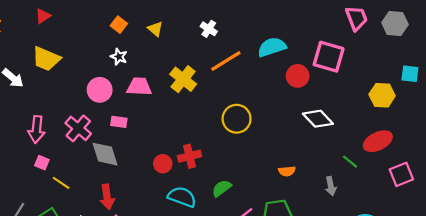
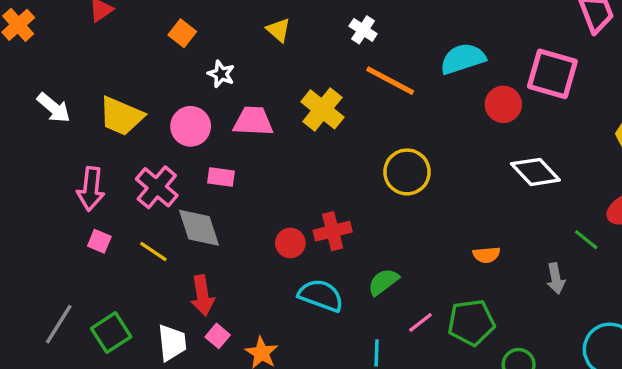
orange square: (119, 25) -> (182, 33), moved
yellow trapezoid: (46, 59) -> (121, 116), moved
orange line: (226, 61) -> (390, 81), turned 60
yellow line: (61, 183) -> (153, 251), moved

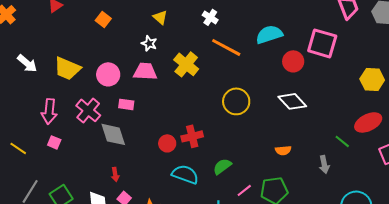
white star: (221, 74) -> (149, 43), moved
white diamond: (535, 172) -> (292, 101), moved
yellow line: (153, 251) -> (18, 148), moved
red arrow: (202, 295) -> (115, 174), size x0.6

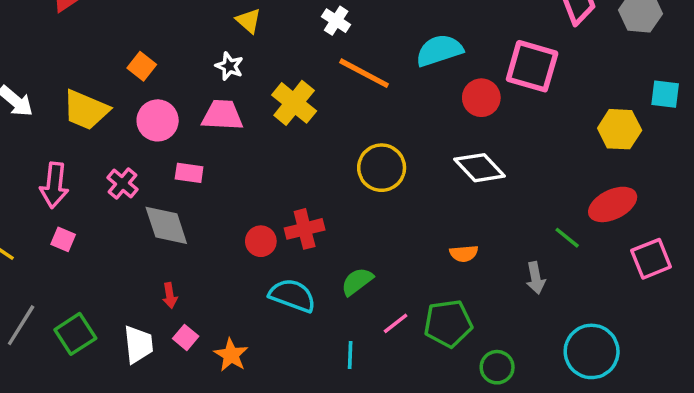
orange square: (103, 19) -> (142, 66), moved
pink cross: (88, 110) -> (123, 183), size x0.7

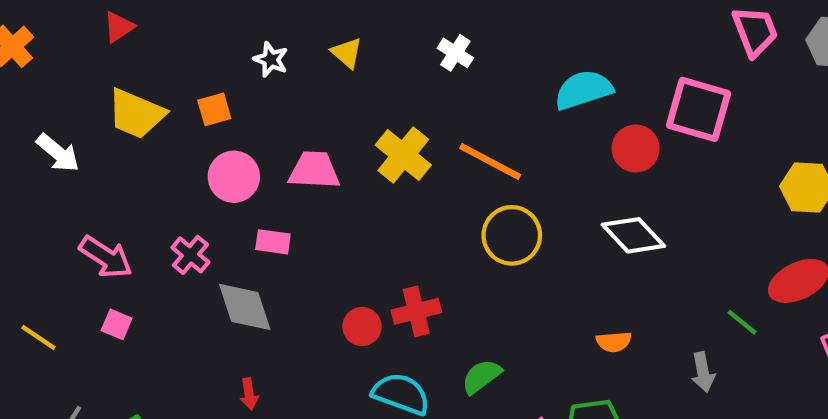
orange square: (142, 66) -> (214, 109), turned 36
white star: (229, 66) -> (271, 59), moved
orange line: (364, 73) -> (490, 162), moved
yellow trapezoid: (86, 110) -> (136, 114), moved
pink arrow: (54, 185) -> (106, 257), turned -63

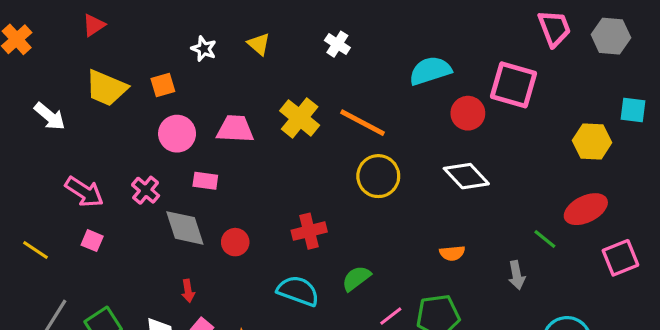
red circle: (362, 327) -> (235, 242), moved

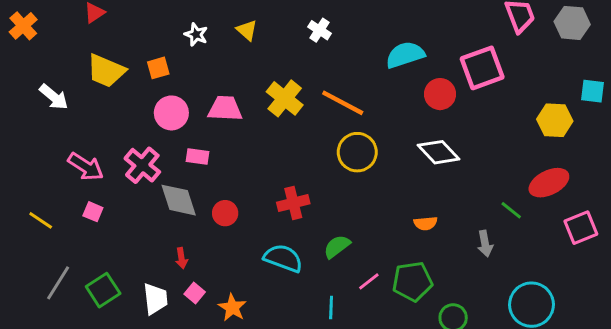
pink square: (513, 85) -> (482, 68), turned -36
pink cross: (146, 190) -> (142, 165), size x1.4

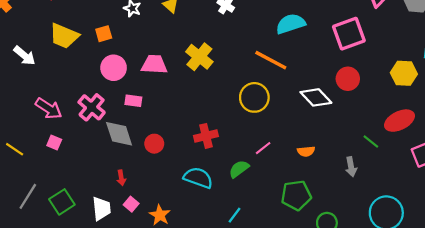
red circle: (440, 94) -> (348, 79), moved
orange line: (343, 103) -> (271, 60), moved
pink line: (369, 281) -> (263, 148), moved
cyan line: (331, 308) -> (235, 215), turned 35

